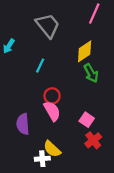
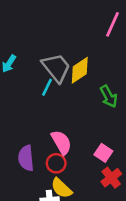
gray trapezoid: (48, 25) -> (56, 68), moved
yellow diamond: (85, 51) -> (80, 70), moved
red circle: (52, 96) -> (56, 163), moved

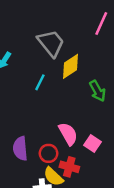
gray trapezoid: (56, 68) -> (51, 43), moved
pink semicircle: (61, 142) -> (68, 134), moved
red cross: (111, 178) -> (69, 167), moved, turned -36

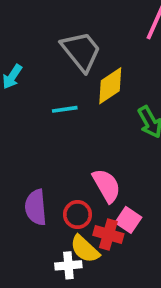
cyan line: (40, 82) -> (65, 109), turned 56
pink square: (93, 144) -> (128, 220), moved

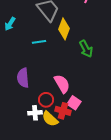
yellow diamond: (110, 86) -> (64, 29), turned -35
purple semicircle: (36, 207) -> (23, 78), moved
white cross: (68, 265) -> (35, 113), moved

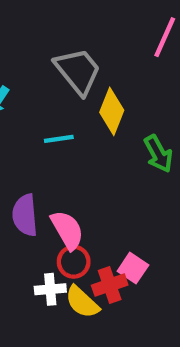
pink semicircle: (62, 84) -> (67, 230), moved
red cross: (63, 111) -> (110, 285), turned -35

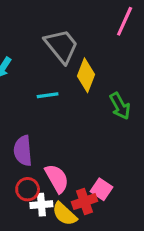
pink semicircle: (67, 230) -> (57, 178), moved
red circle: (74, 262) -> (28, 189), moved

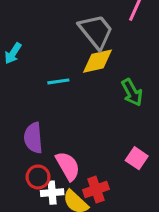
gray trapezoid: (61, 46) -> (96, 31), moved
yellow diamond: (86, 75) -> (98, 61), turned 56
pink square: (101, 189) -> (137, 158), moved

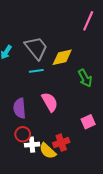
gray trapezoid: (96, 31) -> (36, 48), moved
pink square: (137, 158) -> (88, 122), turned 32
pink semicircle: (68, 166) -> (50, 102), moved

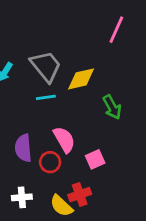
pink square: (88, 122) -> (95, 159), moved
red circle: (23, 134) -> (50, 162), moved
white cross: (32, 145) -> (22, 197), moved

